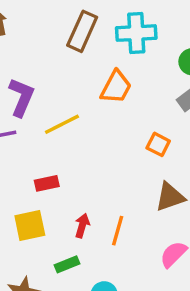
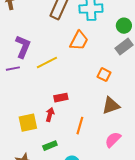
red rectangle: (47, 183) -> (61, 98), moved
red arrow: (82, 226) -> (50, 115), moved

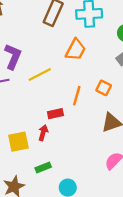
orange line: (80, 126) -> (77, 96), moved

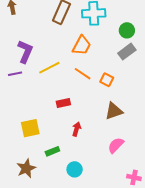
orange line: (77, 96) -> (83, 74), moved, turned -72
red arrow: (43, 133) -> (77, 129), moved

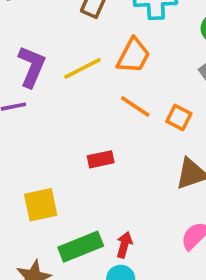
yellow line: (49, 68) -> (83, 68), moved
red arrow: (77, 129) -> (124, 245), moved
green rectangle: (52, 151) -> (81, 247), size x1.6

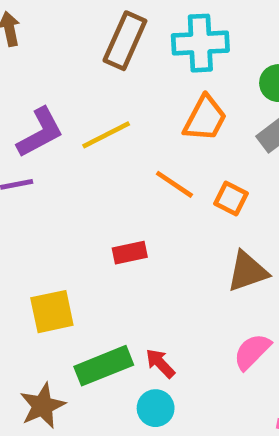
orange trapezoid: (133, 56) -> (205, 118), moved
purple L-shape: (32, 67) -> (40, 133), turned 39
red arrow: (124, 245) -> (160, 363), turned -60

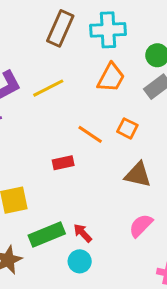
orange line: (174, 184) -> (90, 134), moved
brown triangle: (247, 271) -> (138, 175), turned 32

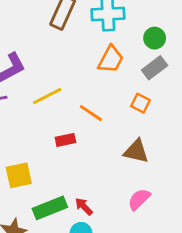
yellow line: (48, 88) -> (47, 96), moved
orange square: (127, 128) -> (140, 103), moved

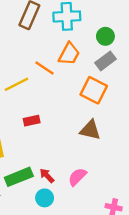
orange square: (140, 103) -> (94, 90), size x1.6
orange line: (91, 113) -> (45, 68), moved
pink semicircle: (139, 199) -> (77, 177), moved

